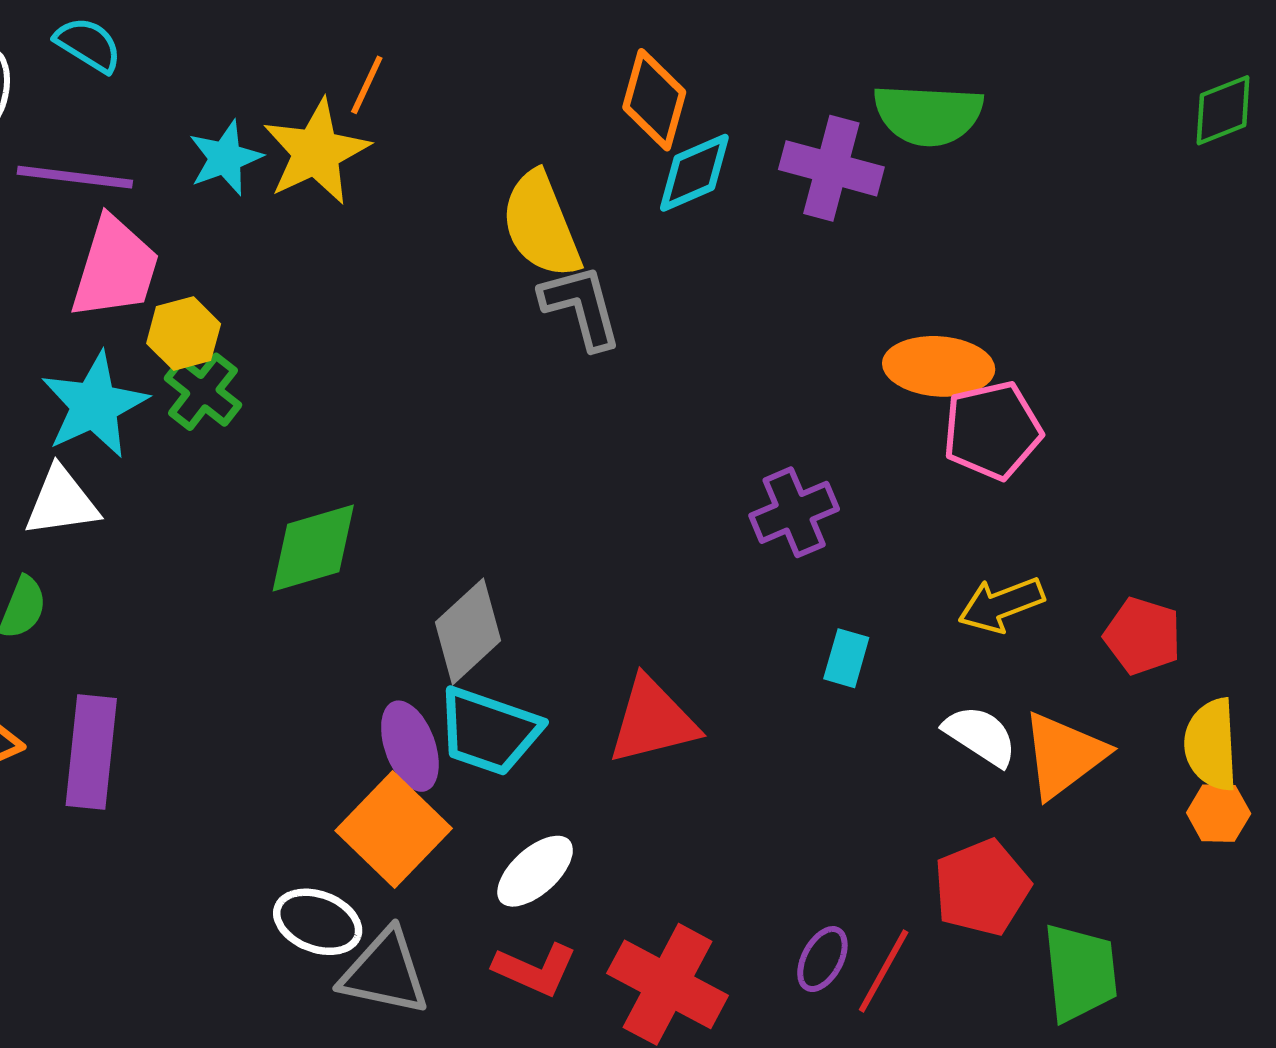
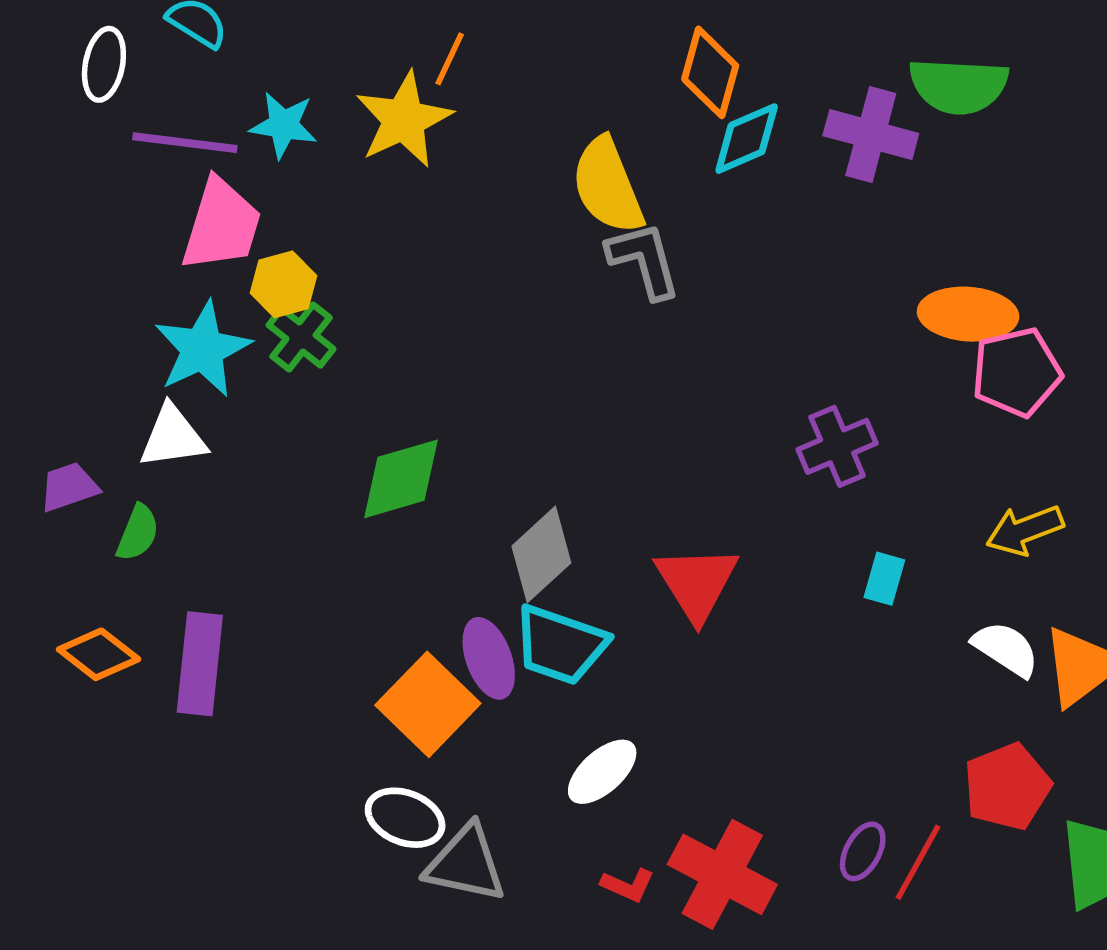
cyan star: (225, 158) -> (284, 125), moved, turned 30
red triangle: (653, 721) -> (697, 583), moved, turned -48
orange square: (394, 829) -> (428, 704), moved
red L-shape: (535, 969) -> (628, 885), moved, size x0.7

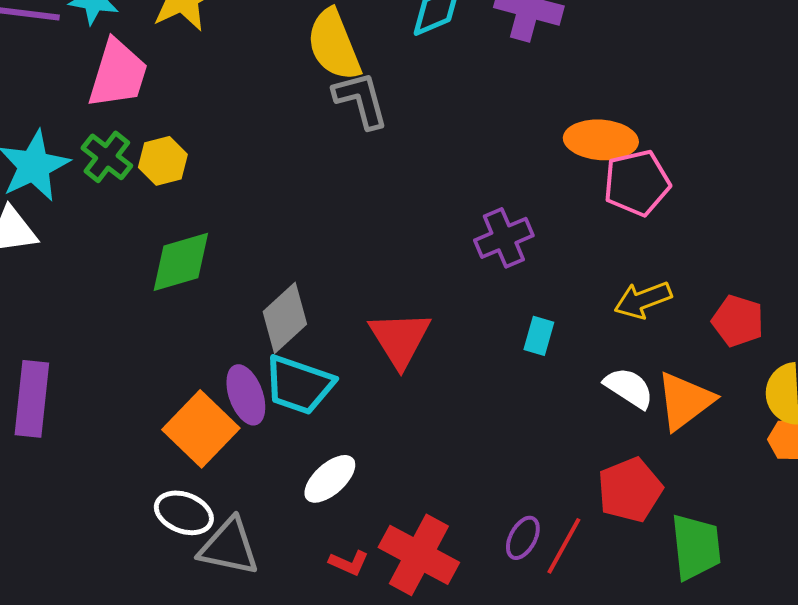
pink trapezoid: (221, 225) -> (118, 74), moved
yellow hexagon: (284, 284) -> (163, 161), moved

